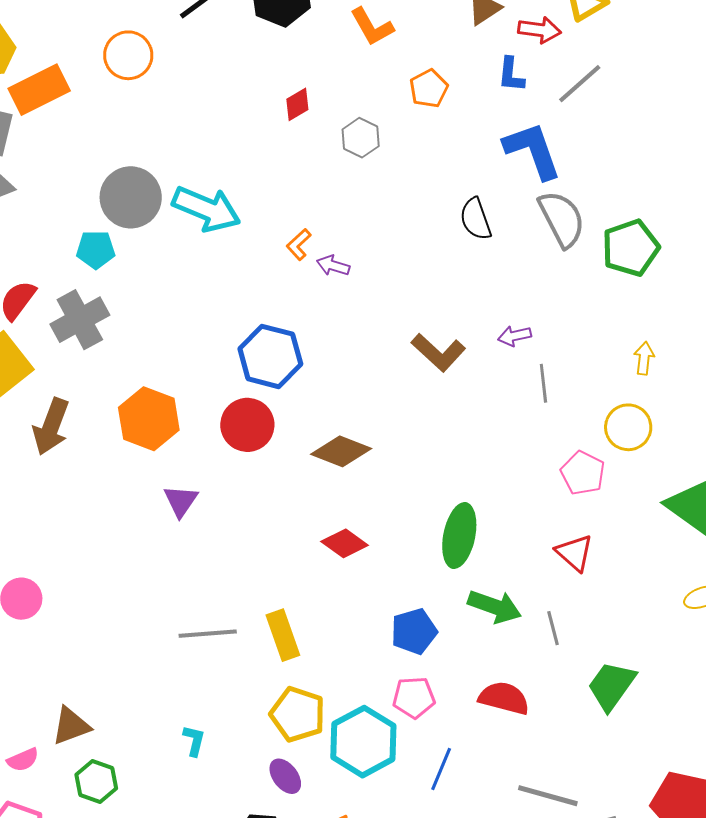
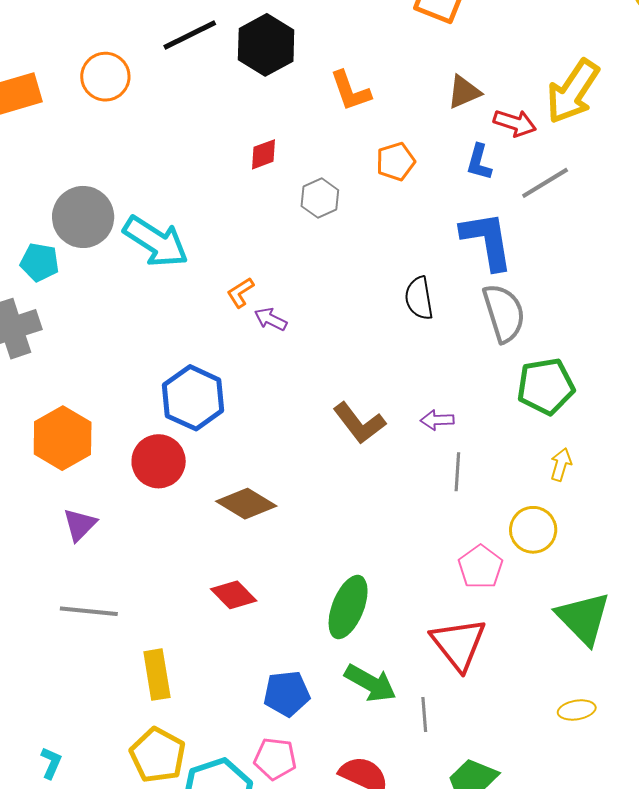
green pentagon: (631, 248) -> (546, 386), moved
red triangle: (575, 553) -> (459, 644), size x1.5
gray line: (208, 634) -> (89, 611), moved

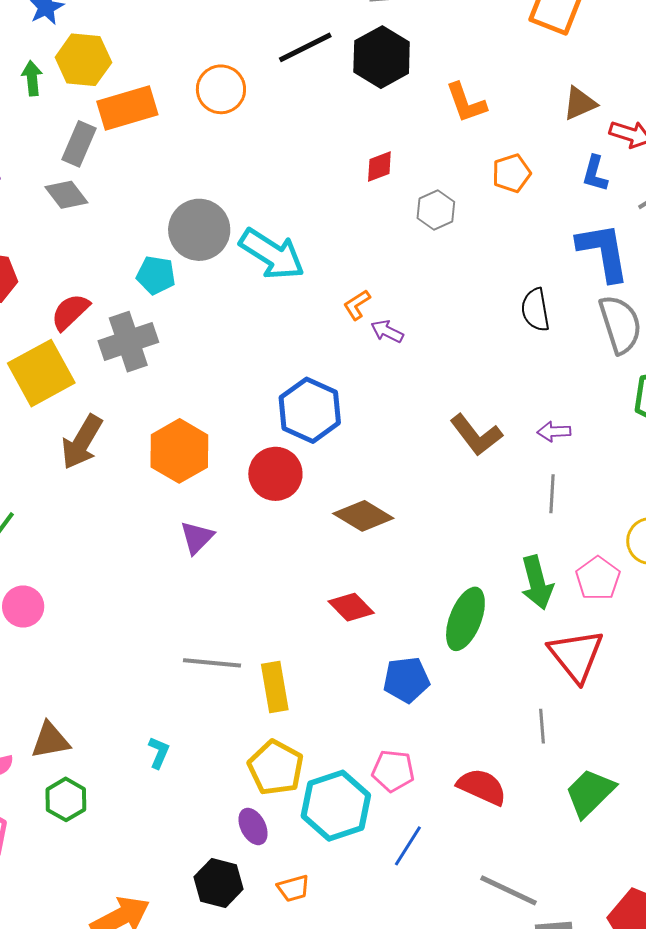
gray line: (457, 472) -> (552, 494), moved
gray line: (89, 611) -> (212, 663), moved
green arrow: (370, 683) -> (537, 583), moved, turned 46
blue pentagon: (287, 694) -> (406, 680), moved
cyan L-shape: (51, 763) -> (159, 753), moved

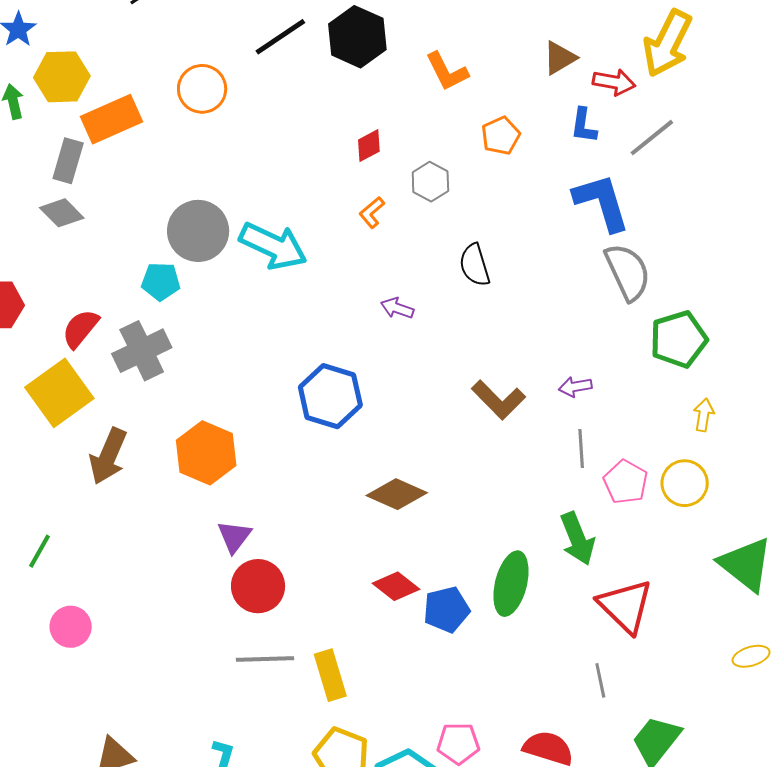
orange L-shape: (357, 305) -> (372, 213), moved
black semicircle: (535, 310) -> (475, 265), moved
red circle: (275, 474) -> (258, 586), moved
pink pentagon: (598, 578) -> (626, 482), moved
blue pentagon: (406, 680) -> (446, 610), moved

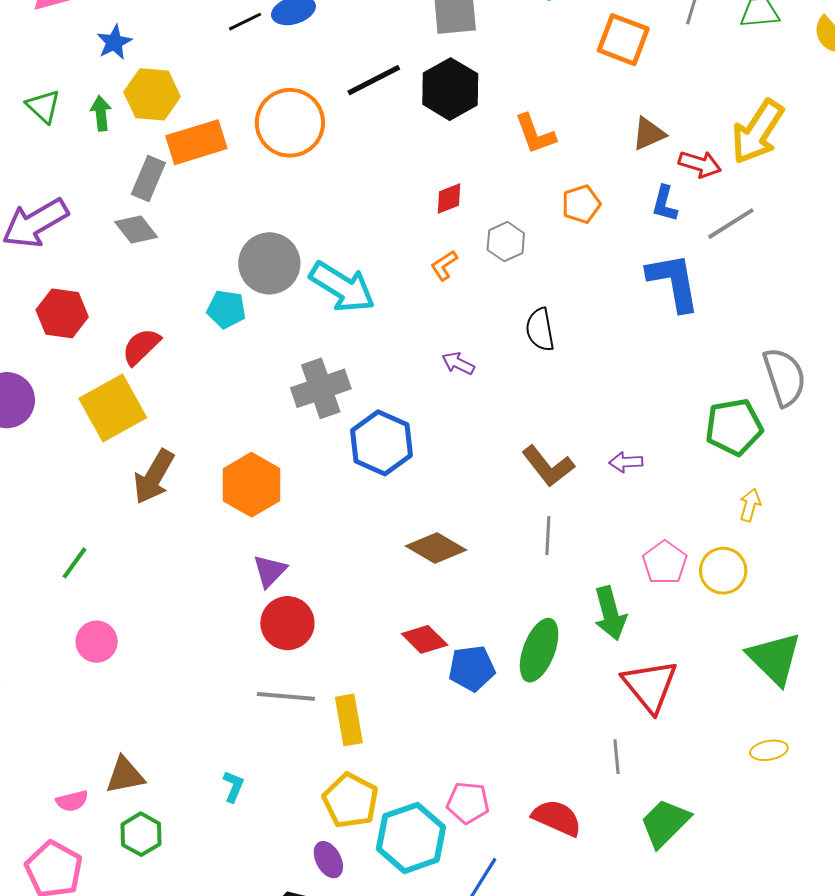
orange circle: (202, 89) -> (290, 123), size x1.4
gray semicircle: (628, 272) -> (784, 377), moved
gray cross: (142, 351) -> (321, 388), moved
gray line: (581, 449) -> (548, 535), moved

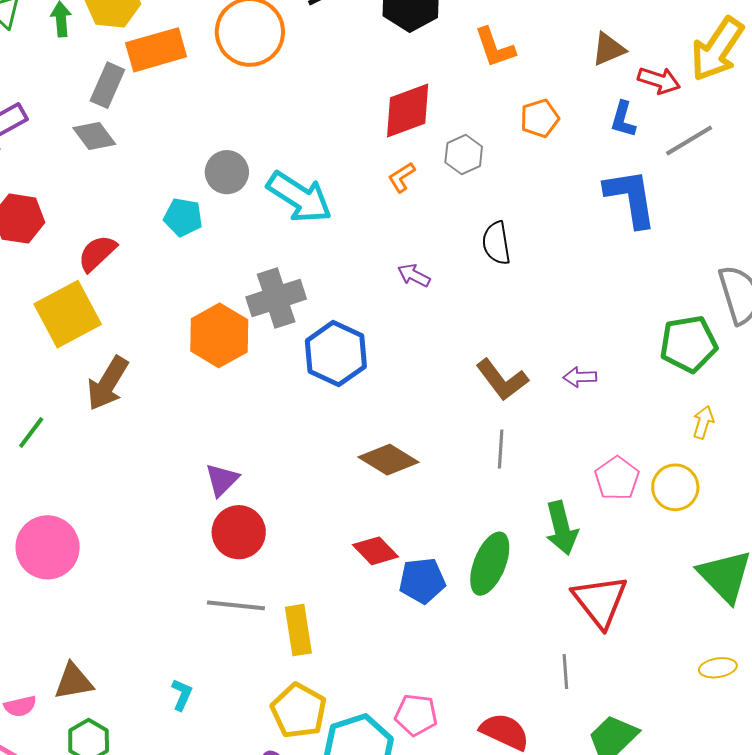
red diamond: (449, 198) -> (408, 110), size x1.8
gray circle: (269, 263) -> (227, 172), size x0.7
orange hexagon: (252, 485) -> (219, 335), moved
green line: (75, 563) -> (31, 433), moved
pink circle: (97, 642) -> (48, 547), size x1.5

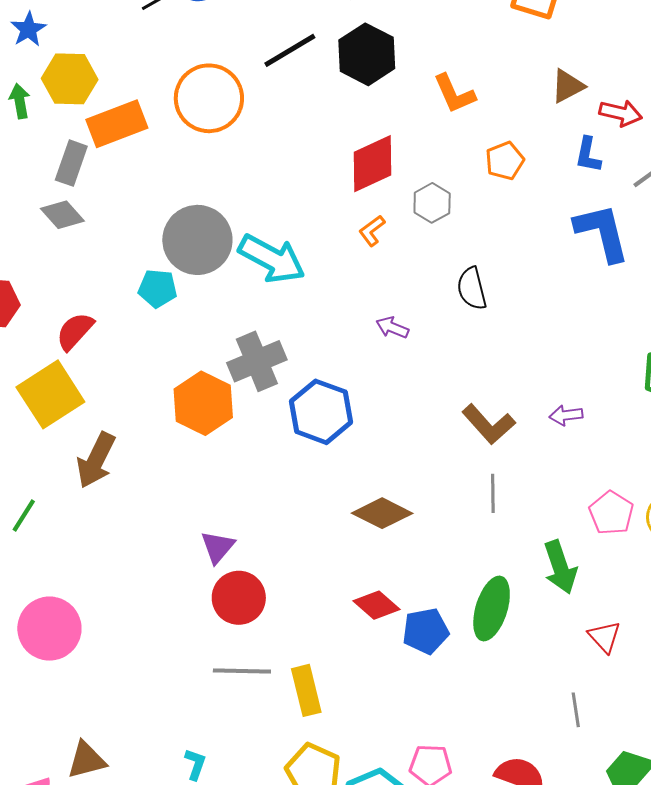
gray circle: (227, 172) -> (197, 240), size x1.6
red triangle: (600, 601) -> (605, 637), size x0.6

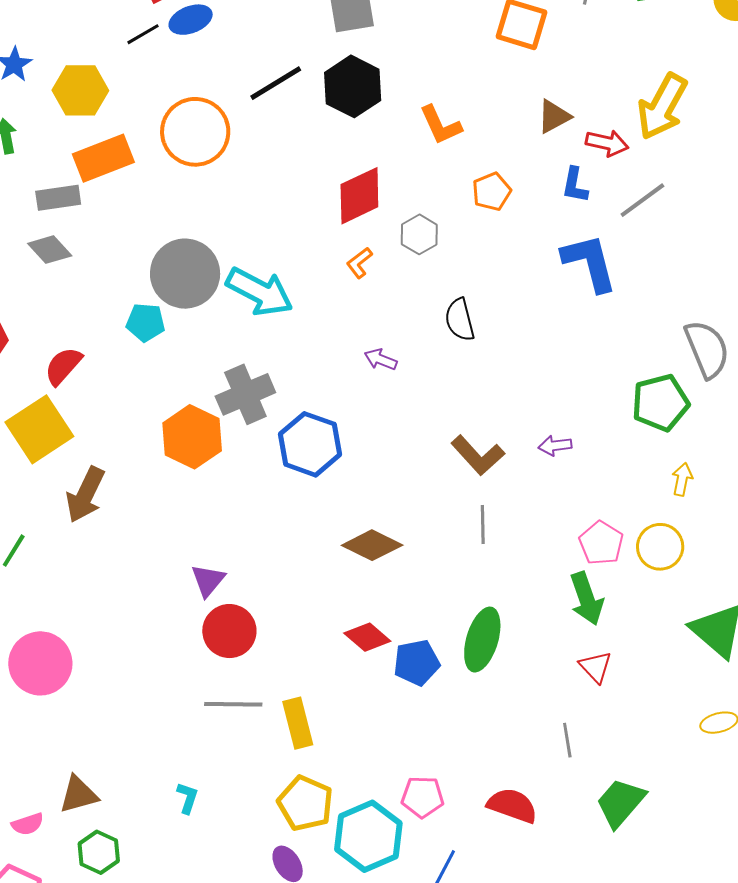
yellow hexagon: (70, 79) -> (80, 90), moved
gray rectangle: (71, 163) -> (58, 198), turned 63
green arrow: (560, 567) -> (587, 599), moved

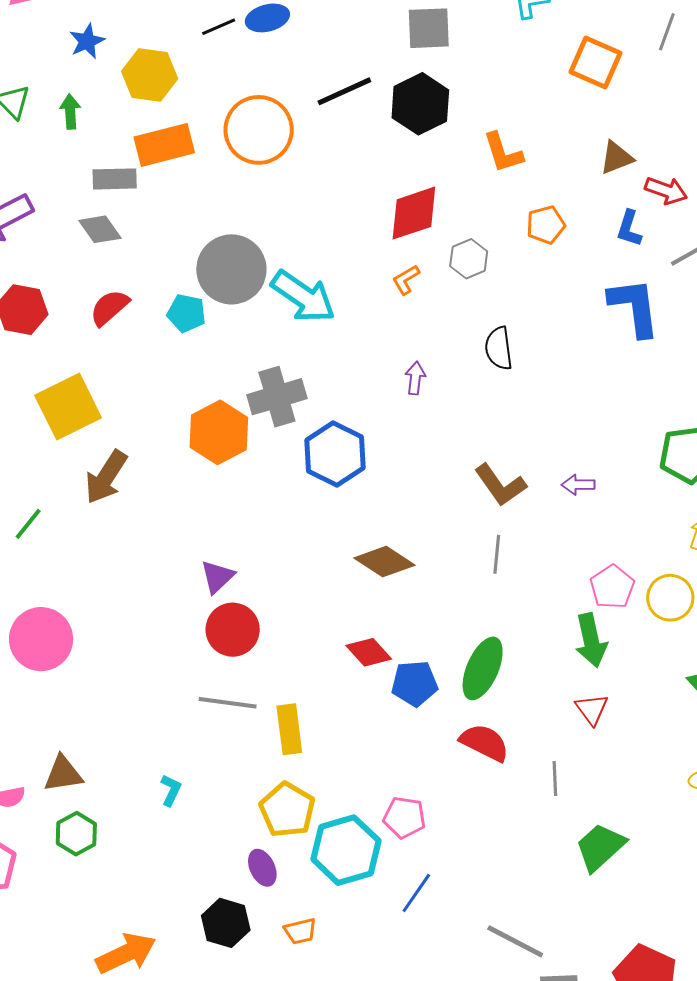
purple arrow: (381, 359) -> (415, 378), turned 68
red semicircle: (63, 366) -> (109, 308), moved
red semicircle: (512, 805) -> (485, 743), moved

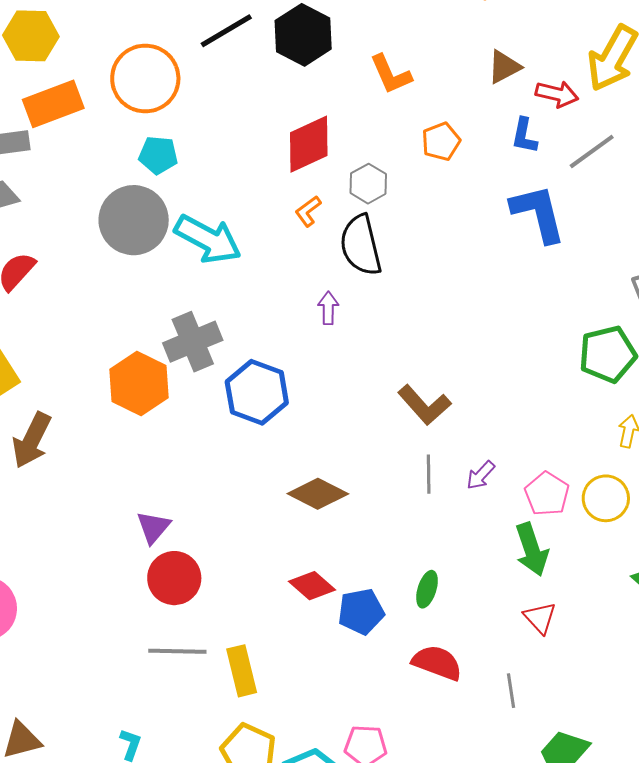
cyan pentagon: (186, 313) -> (158, 155), moved
black semicircle: (499, 348) -> (361, 245), moved, size x1.4
purple arrow: (578, 485) -> (481, 475), moved, turned -40
green ellipse: (483, 668) -> (427, 589), size x0.6

